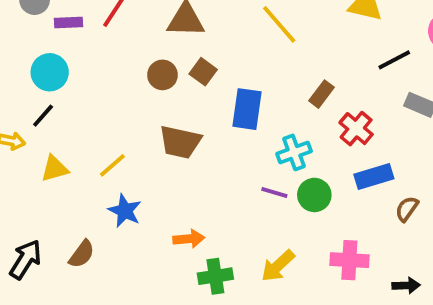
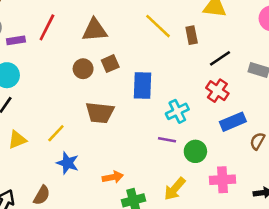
black line: (394, 60) -> (220, 58), moved
brown square: (203, 72) -> (110, 64), turned 36
brown rectangle: (321, 94) -> (192, 35), moved, turned -42
green circle: (314, 195) -> (195, 151), moved

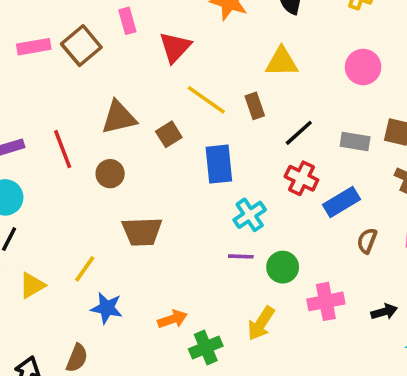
red line: (47, 27) -> (63, 149), moved, turned -40
brown square: (110, 64) -> (169, 134), moved
blue rectangle: (142, 86) -> (219, 164), moved
blue rectangle: (233, 122) -> (341, 202), moved

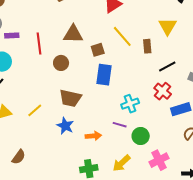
yellow triangle: (282, 62) -> (168, 26), turned 48
blue rectangle: (219, 164) -> (104, 75), moved
pink cross: (326, 301) -> (159, 160), turned -30
blue star: (107, 308) -> (65, 126), moved
orange arrow: (172, 319) -> (93, 136), moved

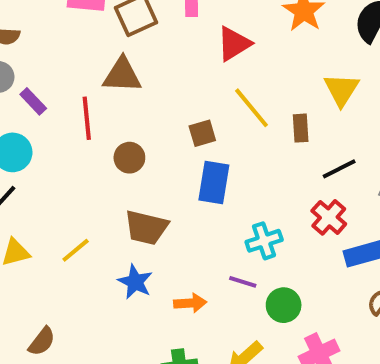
brown triangle: (73, 34) -> (122, 75), moved
purple rectangle: (12, 35) -> (33, 101), turned 48

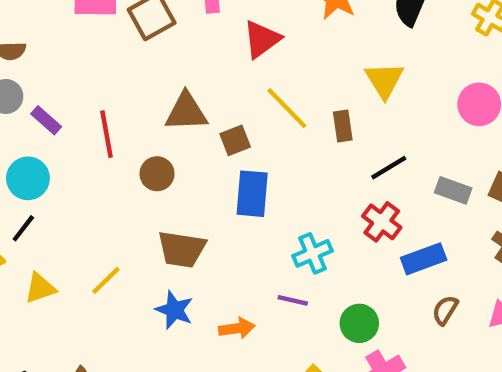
brown triangle: (122, 75) -> (186, 112), moved
green circle: (284, 305) -> (359, 323), moved

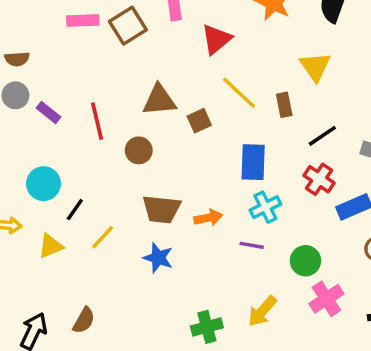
cyan circle: (28, 178) -> (43, 184), moved
blue rectangle: (252, 194) -> (253, 162), moved
black line: (23, 228) -> (75, 210), moved
orange arrow: (237, 328) -> (208, 218), moved

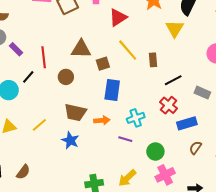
yellow triangle: (315, 67) -> (175, 29), moved
blue rectangle: (253, 162) -> (112, 90), moved
black line: (75, 210) -> (28, 77), moved

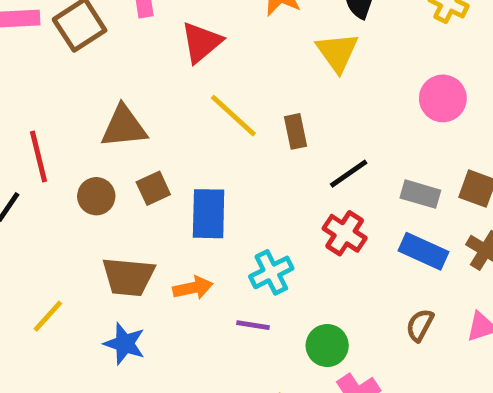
brown square: (103, 64) -> (153, 188), moved
blue rectangle: (187, 123) -> (424, 251), moved, turned 48

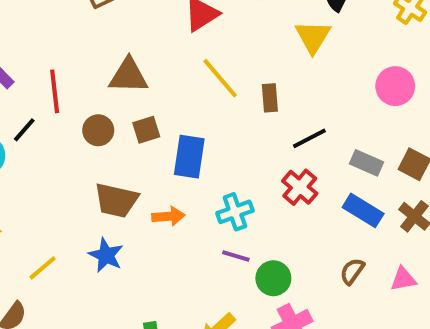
yellow line: (48, 316) -> (43, 268), moved
purple line: (253, 325) -> (236, 256), moved

